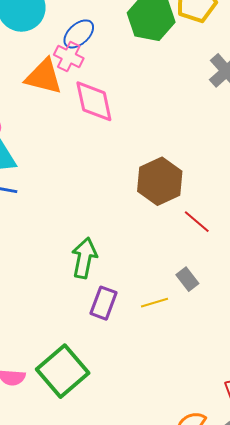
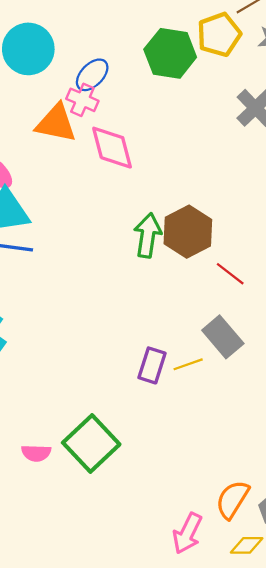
green arrow: (84, 258) -> (148, 235), moved
gray rectangle: (187, 279) -> (223, 337), size x1.6
purple rectangle: (103, 303) -> (152, 365), moved

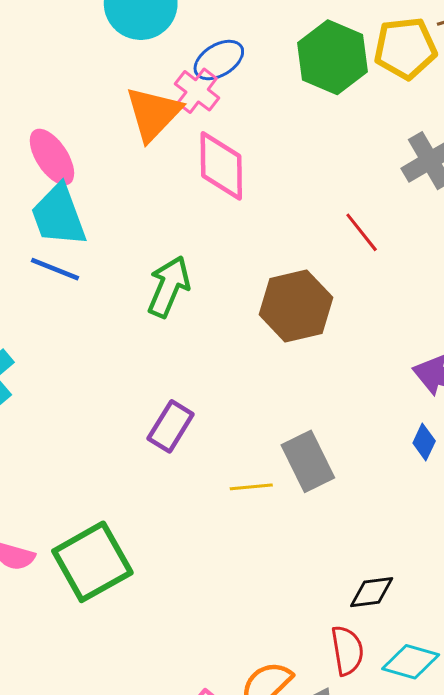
orange triangle: (56, 123) -> (153, 114), turned 48
green arrow: (148, 235) -> (169, 287), moved
red line: (230, 274) -> (362, 232), moved
purple rectangle: (152, 365) -> (171, 426), moved

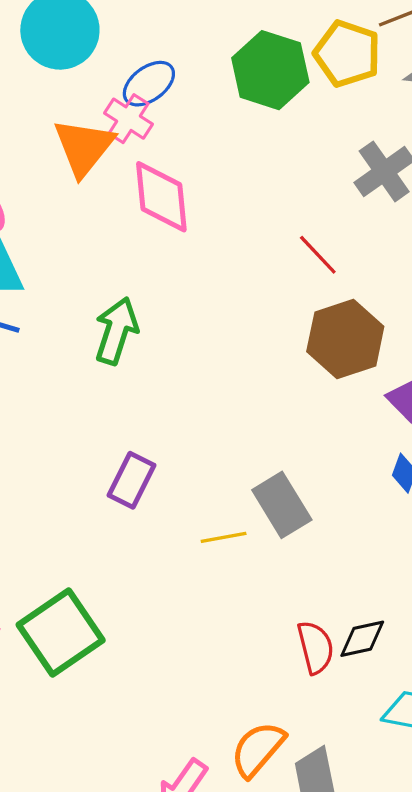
yellow pentagon: (405, 48) -> (347, 54), turned 30
brown hexagon: (296, 306) -> (345, 339), moved
red semicircle: (347, 650) -> (315, 647), moved

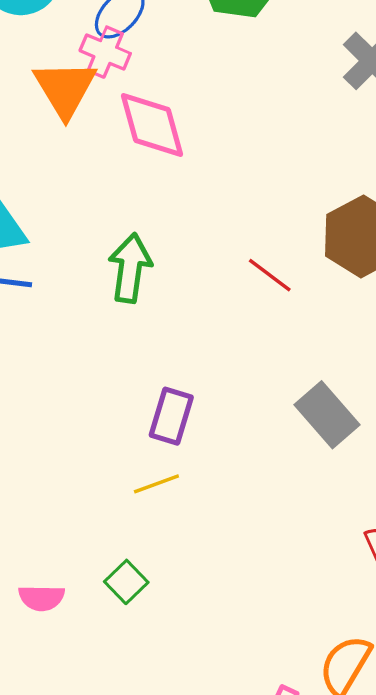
red line: (318, 255) -> (270, 275), moved
yellow line: (224, 537) -> (156, 484), moved
green square: (61, 632) -> (126, 582), size x0.5

